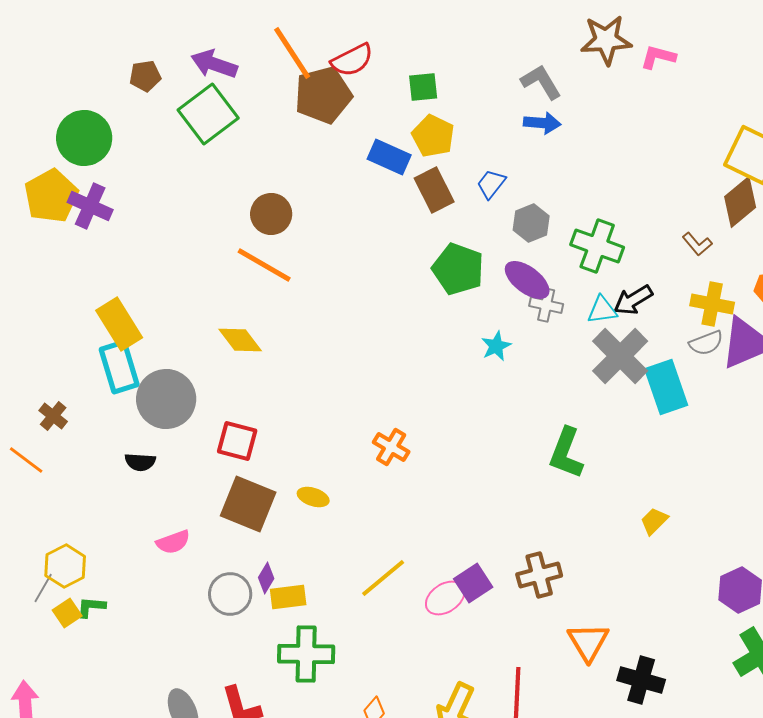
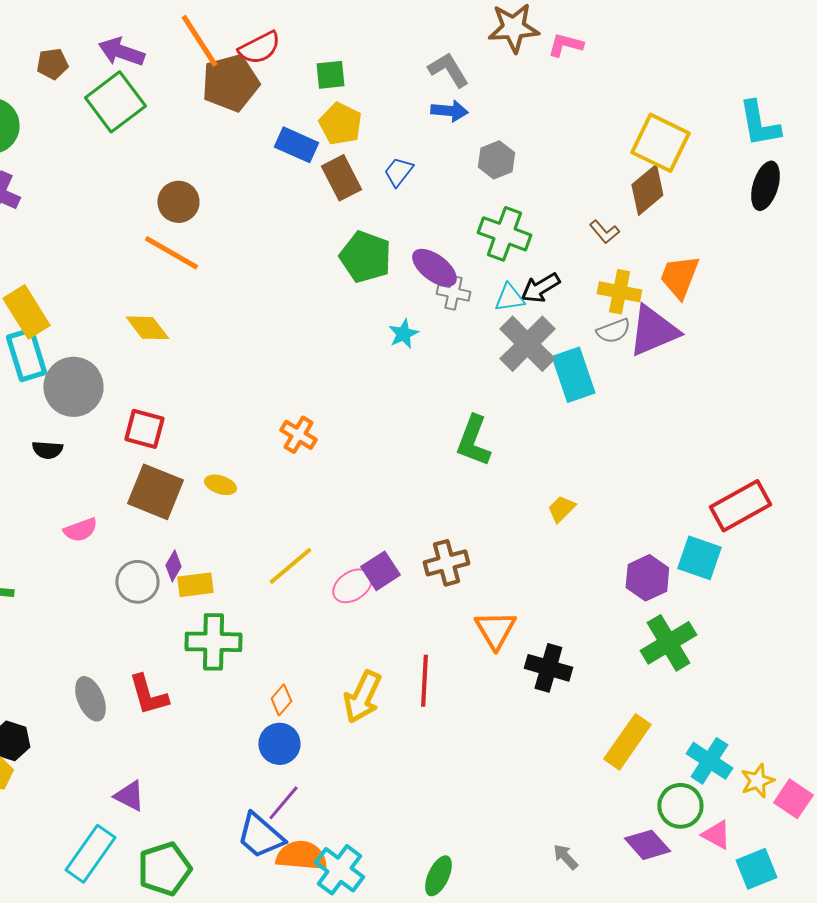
gray hexagon: (531, 223) -> (496, 160), moved

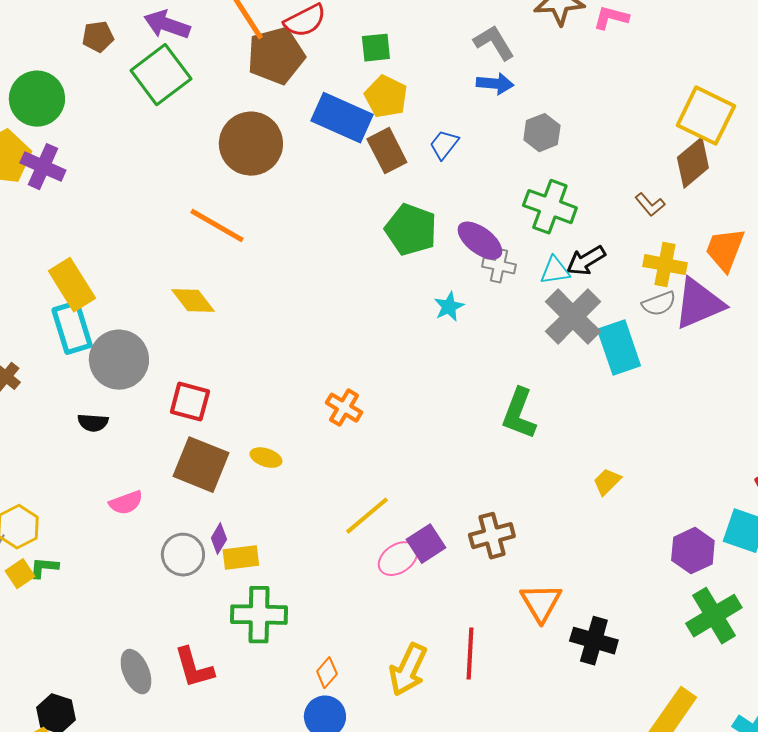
blue rectangle: (296, 145) -> (342, 118), size x1.4
brown circle: (178, 202) -> (251, 144), moved, size x1.5
yellow line: (290, 566) -> (367, 516), moved

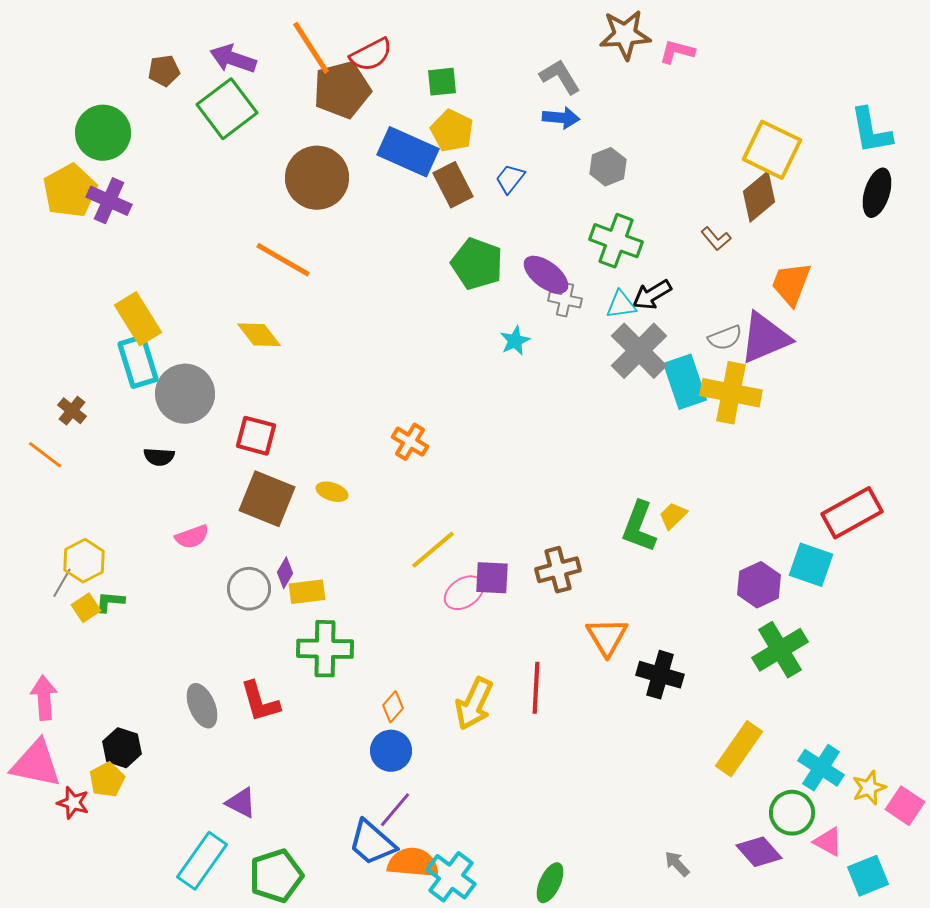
yellow cross: (665, 265) -> (731, 393), moved, size x1.4
green L-shape: (519, 414) -> (639, 527), moved
purple square: (426, 544) -> (492, 578), turned 36

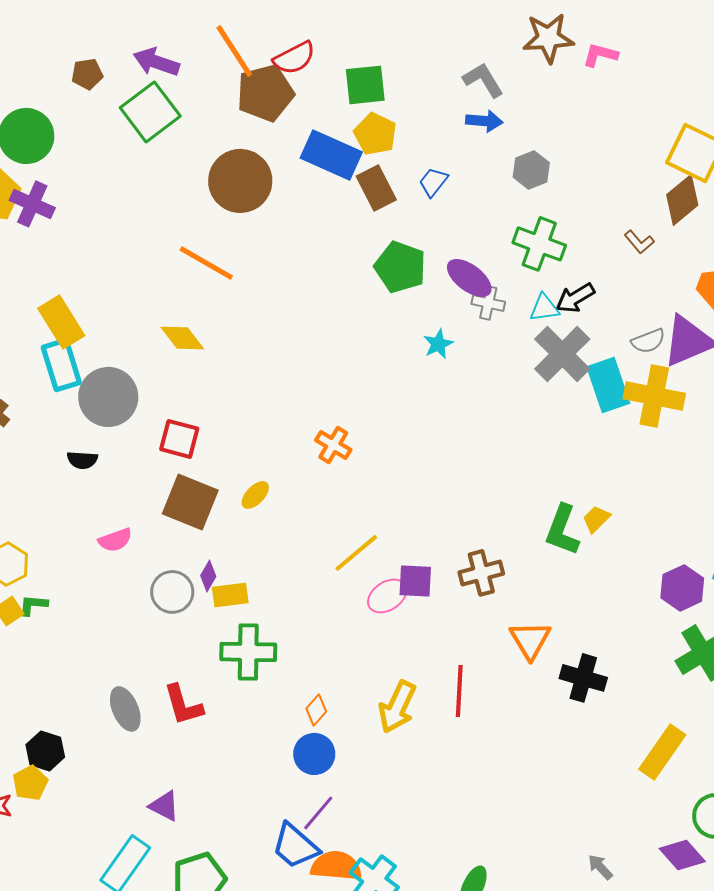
green square: (442, 82) -> (365, 85), size x1.4
yellow ellipse: (332, 492) -> (255, 495), turned -64

